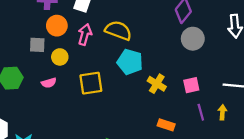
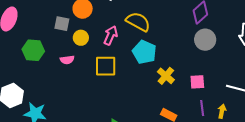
pink arrow: (85, 35) -> (111, 35), moved

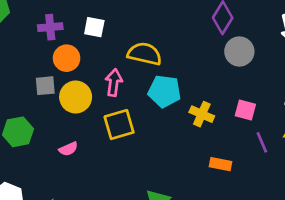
yellow circle: (81, 38) -> (76, 97), size x1.5
pink semicircle: (67, 60) -> (68, 149), moved
pink square: (197, 82) -> (245, 110), turned 35

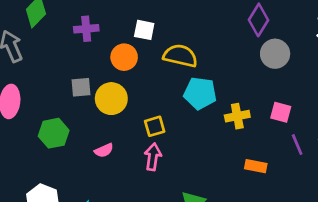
white square: (94, 27) -> (144, 30), moved
orange circle: (67, 58) -> (124, 57), moved
pink arrow: (114, 83) -> (153, 157), moved
yellow cross: (202, 114) -> (237, 116), turned -35
yellow square: (119, 125) -> (155, 126), size x0.7

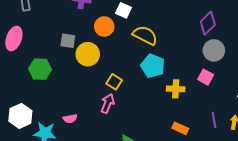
pink square: (281, 112) -> (206, 77), moved
yellow square: (155, 126) -> (114, 82), turned 35
pink semicircle: (104, 150) -> (70, 119), moved

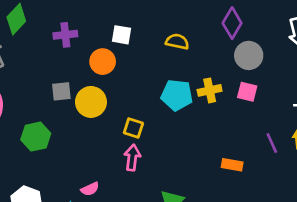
yellow semicircle: (145, 35) -> (177, 42), moved, size x0.7
yellow cross: (176, 89) -> (210, 90), moved

